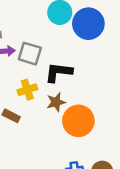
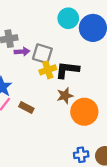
yellow cross: (27, 90) -> (48, 70), moved

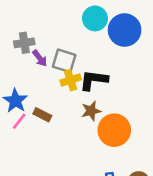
purple arrow: (22, 52) -> (40, 58), turned 56
brown rectangle: (26, 107) -> (42, 115), moved

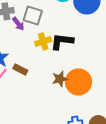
gray square: (64, 61) -> (33, 15), moved
brown star: (91, 111) -> (60, 79), moved

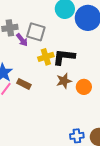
brown star: (60, 79) -> (64, 81), moved
orange circle: (78, 82) -> (84, 87), moved, size x0.6

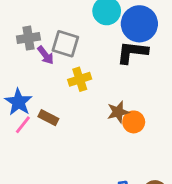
black L-shape: (64, 57) -> (132, 52), moved
brown star: (64, 81) -> (118, 112), moved

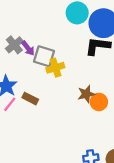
gray cross: (28, 38) -> (14, 45), moved, turned -30
gray square: (65, 44) -> (44, 56), moved

